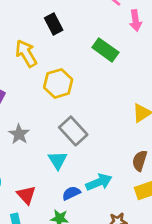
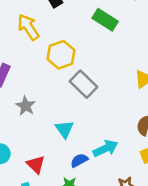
gray rectangle: (73, 131) -> (83, 84), moved

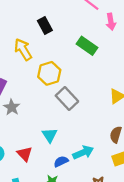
gray star: (26, 106) -> (12, 107), moved
red triangle: (36, 164) -> (25, 154), moved

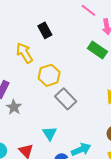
green rectangle: (87, 46) -> (97, 50), moved

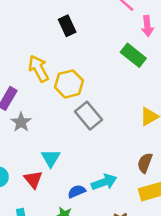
yellow arrow: (24, 53) -> (39, 69), moved
cyan triangle: (50, 133) -> (51, 158), moved

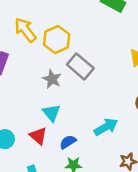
gray star: (21, 122) -> (52, 79), moved
blue semicircle: (77, 191) -> (68, 142), moved

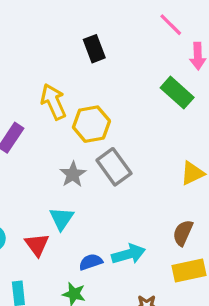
blue semicircle: (68, 142) -> (91, 262), moved

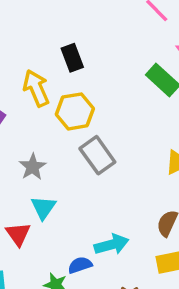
black rectangle: (94, 49) -> (72, 58), moved
gray star: (73, 174) -> (33, 167), moved
blue semicircle: (91, 262) -> (80, 265), moved

